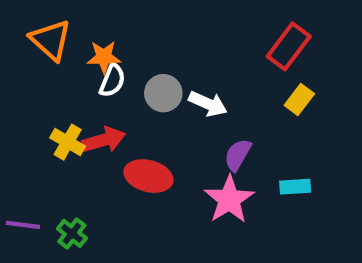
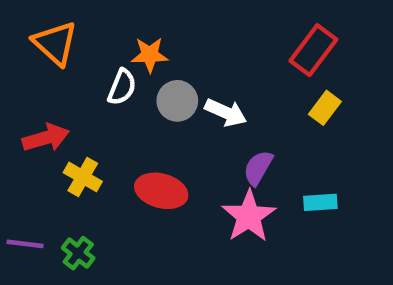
orange star: (104, 57) -> (150, 55), moved
red arrow: (104, 140) -> (46, 138), moved
yellow cross: (68, 142) -> (83, 177), moved

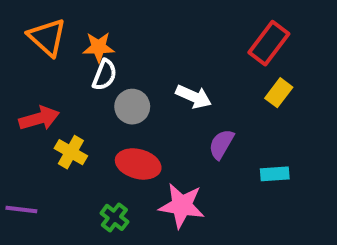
orange star: (150, 55) -> (99, 47), moved
gray circle: (177, 101) -> (132, 107), moved
pink star: (249, 216) -> (182, 206), moved, turned -30
green cross: (78, 253) -> (114, 217), moved

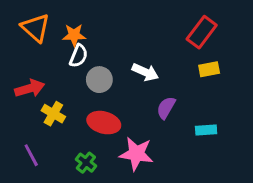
yellow rectangle: (279, 93) -> (209, 69), turned 42
purple line: (21, 210) -> (31, 155), moved, turned 55

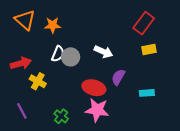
white semicircle: (79, 56) -> (58, 54), moved
red ellipse: (104, 123) -> (94, 88), moved

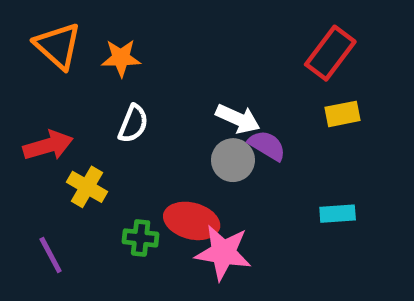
gray circle: (71, 57) -> (233, 160), moved
purple semicircle: (118, 77) -> (267, 146), moved, turned 91
red ellipse: (94, 88) -> (192, 221), moved
green cross: (61, 116) -> (141, 238), moved, turned -32

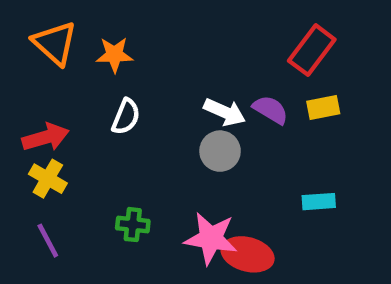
purple semicircle: (267, 146) -> (271, 110), moved
yellow cross: (87, 187) -> (48, 179), moved
red ellipse: (192, 221) -> (248, 254), moved

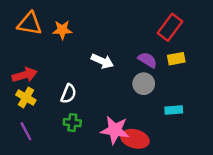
orange triangle: (55, 43) -> (30, 24), turned -32
white arrow: (225, 112) -> (102, 61), moved
white semicircle: (126, 117) -> (69, 94), moved
gray circle: (220, 151) -> (144, 84), moved

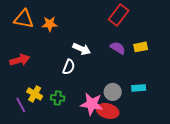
red rectangle: (170, 27) -> (119, 15), moved
gray circle: (144, 84) -> (113, 92), moved
white semicircle: (69, 94) -> (69, 67), moved
yellow cross: (26, 97) -> (35, 94), moved

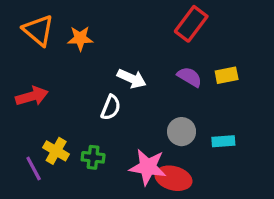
orange triangle: (24, 19) -> (38, 30), turned 30
gray circle: (113, 92) -> (182, 132), moved

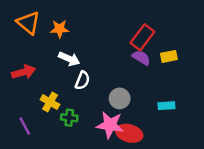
red rectangle: (191, 24) -> (142, 37), moved
white arrow: (132, 79) -> (69, 59), moved
gray circle: (182, 132) -> (120, 98), moved
yellow cross: (56, 151) -> (50, 102), moved

